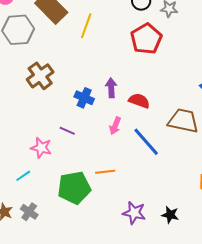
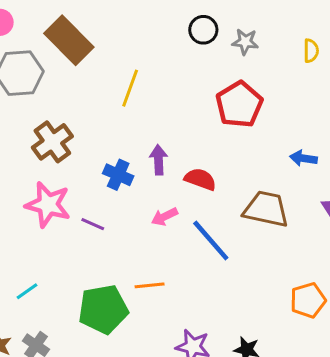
yellow line: (86, 26) -> (130, 88), moved
red pentagon: (146, 39) -> (239, 105), moved
pink arrow: (115, 126) -> (164, 217), turned 42
pink star: (41, 148) -> (48, 205), moved, size x1.4

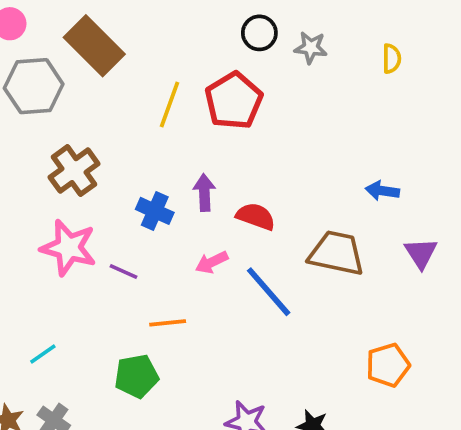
red pentagon: (239, 105) -> (234, 101), moved
orange line: (150, 285) -> (168, 323), moved
green pentagon: (103, 309) -> (136, 376), size x0.7

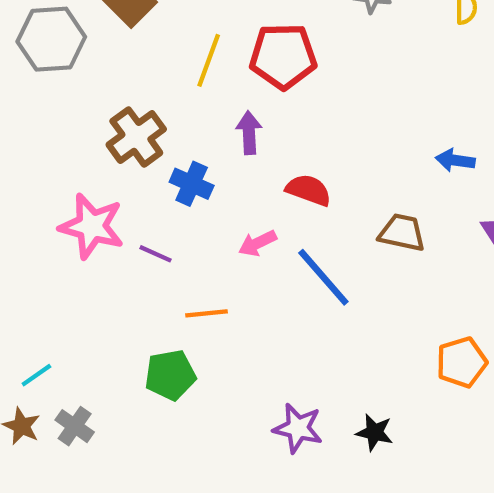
red pentagon: (234, 101) -> (283, 56), turned 30
brown cross: (74, 171) -> (136, 137), moved
purple arrow: (204, 193) -> (249, 133), moved
brown trapezoid: (336, 253) -> (402, 233), size x0.7
cyan line: (43, 354) -> (36, 375), moved

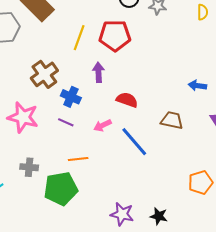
purple line: (155, 254) -> (66, 122), moved
green pentagon: (170, 375) -> (61, 189), size x1.4
gray cross: (75, 426) -> (29, 167), moved, turned -30

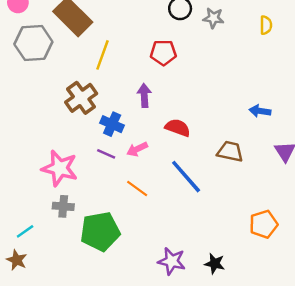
red pentagon: (115, 36) -> (163, 53), size x0.7
yellow line: (79, 38) -> (103, 55), moved
pink star: (23, 117) -> (60, 168), moved
pink arrow: (103, 125) -> (137, 149), moved
orange line: (78, 159) -> (137, 188), moved, turned 42

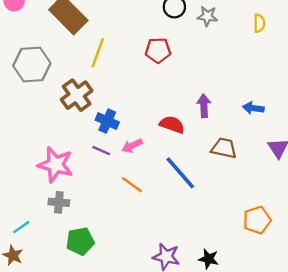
gray hexagon: (33, 43) -> (32, 65), moved
purple arrow: (144, 95) -> (204, 106), moved
green pentagon: (100, 231) -> (80, 241), moved, size x0.7

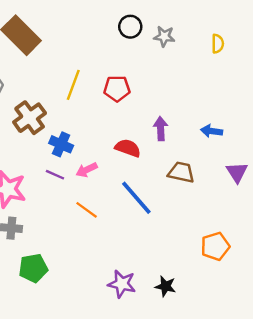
red pentagon: (158, 50) -> (117, 89), moved
yellow line: (98, 53) -> (73, 85), moved

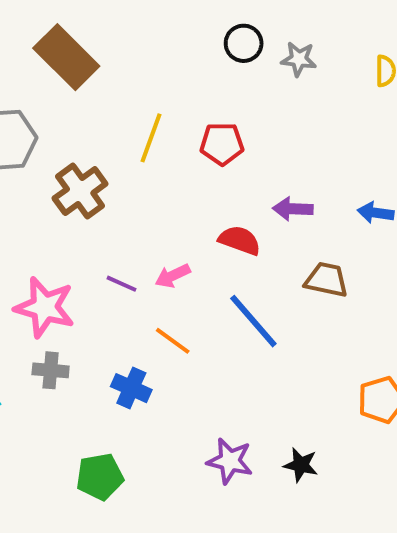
purple arrow: (161, 129) -> (293, 209), turned -85
blue cross: (61, 144) -> (131, 388), moved
green pentagon: (33, 268) -> (100, 477), moved

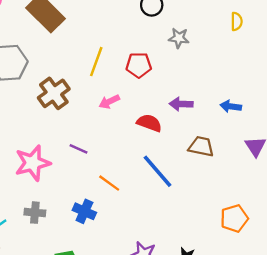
gray star: (299, 59) -> (179, 38), moved
pink arrow: (173, 276) -> (109, 102), moved
pink star: (45, 307) -> (33, 163), turned -30
gray cross: (51, 370) -> (35, 213), moved

